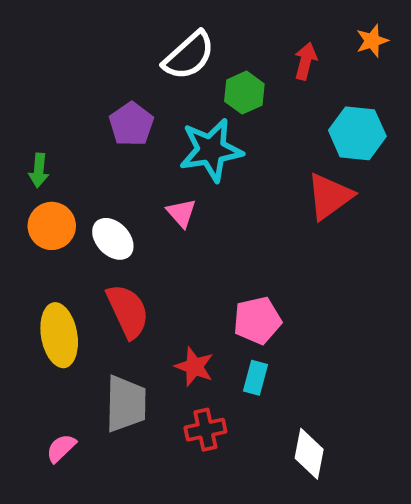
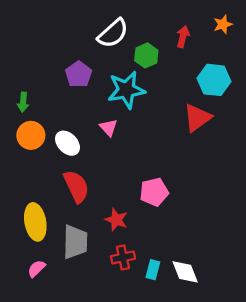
yellow ellipse: (59, 335) -> (35, 222), moved
cyan rectangle: (255, 378) -> (153, 270), moved
white diamond: (309, 454) -> (185, 272), turned -32

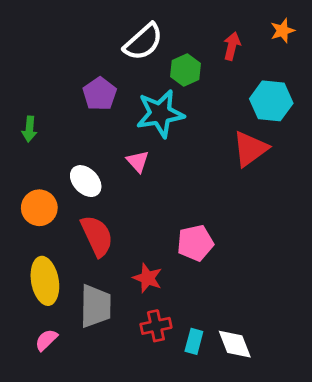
orange circle: (31, 135) -> (39, 208), moved

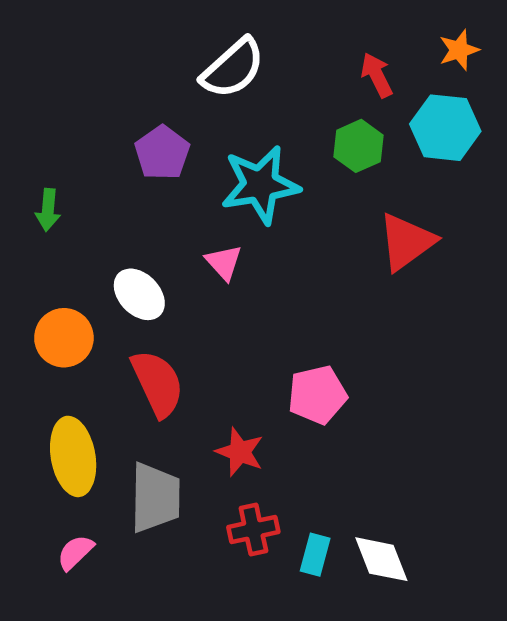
red arrow: (232, 46) -> (377, 75), turned -40
green hexagon: (185, 70) -> (358, 146), moved
cyan hexagon: (271, 101) -> (445, 128), moved

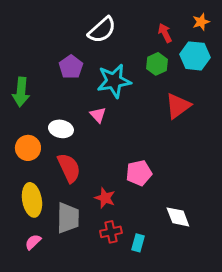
green arrow: (48, 210) -> (21, 92), size x1.6
white ellipse: (139, 294) -> (61, 129), turned -35
white diamond: (381, 559) -> (178, 217), moved

